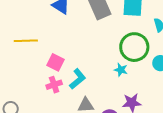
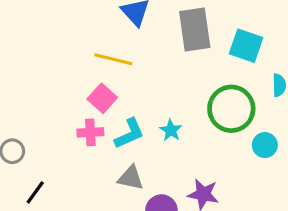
yellow line: (26, 41) -> (113, 59), moved
cyan star: (121, 70) -> (171, 130), moved

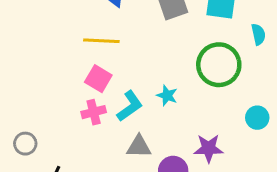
cyan circle: (265, 145) -> (257, 118), moved

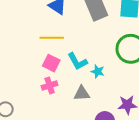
cyan L-shape: (130, 106) -> (77, 61), moved, turned 100
gray triangle: (139, 147) -> (82, 93), moved

